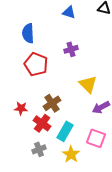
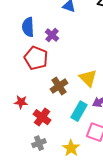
purple cross: (71, 49) -> (52, 35), moved, turned -32
brown cross: (52, 103) -> (59, 86), moved
cyan rectangle: (65, 131) -> (79, 111), moved

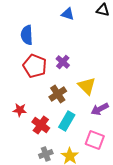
purple cross: (52, 35) -> (63, 62), moved
cyan rectangle: (79, 111) -> (67, 121), moved
gray cross: (39, 143) -> (46, 154), moved

